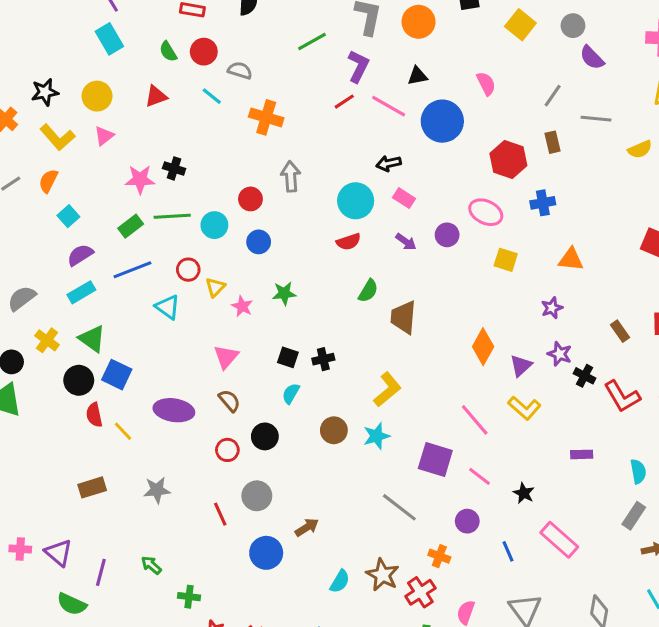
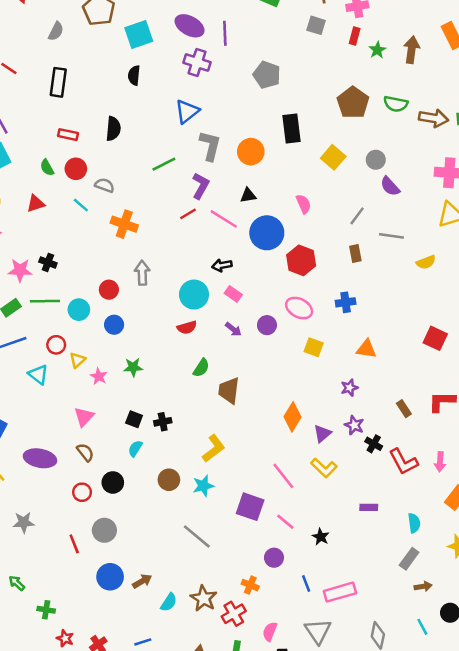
red hexagon: (508, 159) -> (301, 260), moved
gray line: (399, 507) -> (197, 536), moved
brown arrow: (307, 527) -> (142, 581), moved
pink rectangle: (559, 540) -> (340, 592), moved, turned -60

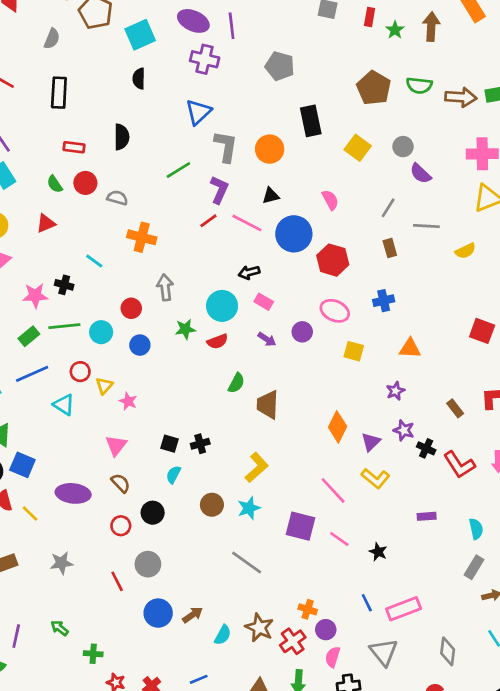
cyan line: (81, 205) -> (94, 261), moved
green star: (133, 367) -> (185, 329), moved
purple circle: (274, 558) -> (326, 630), moved

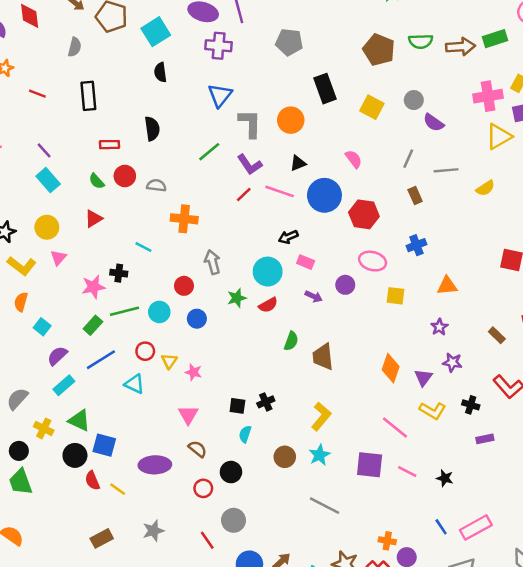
purple L-shape: (219, 190) -> (250, 164), turned 130
black cross: (426, 448) -> (471, 405), moved

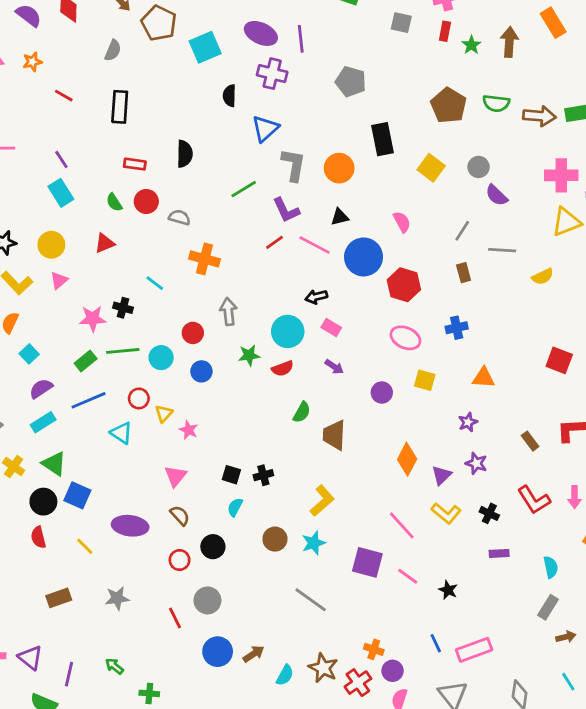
black semicircle: (160, 72) -> (229, 96), moved
purple circle: (345, 285) -> (382, 393), moved
red semicircle: (92, 481) -> (38, 537), moved

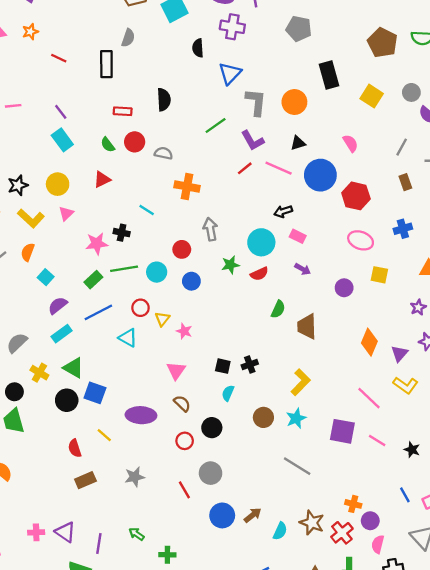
gray semicircle: (113, 50) -> (128, 38), moved
red semicircle: (38, 537) -> (75, 448), moved

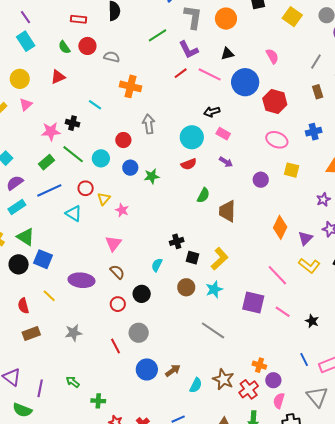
green star: (230, 265) -> (152, 176), moved
green line: (124, 269) -> (73, 154), turned 45
black square: (223, 366) -> (193, 258), moved

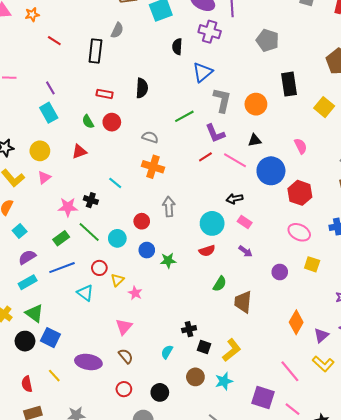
gray semicircle: (112, 57) -> (150, 137), moved
black circle: (142, 294) -> (160, 392), moved

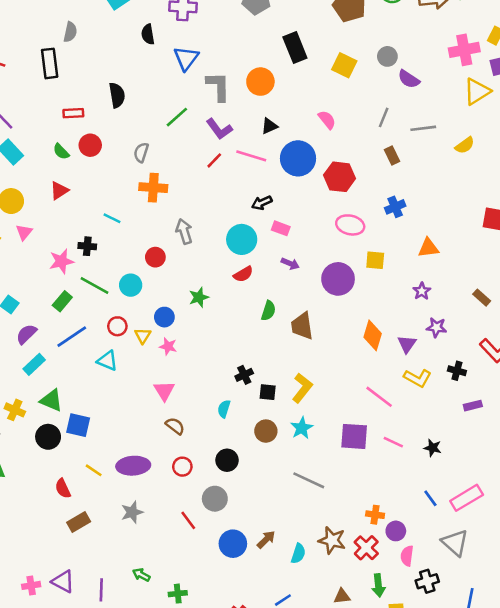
gray semicircle: (150, 137) -> (141, 152), turned -77
blue circle: (147, 250) -> (164, 317), moved
purple circle: (280, 272) -> (338, 279), size x1.6
purple ellipse: (88, 362) -> (133, 466), moved

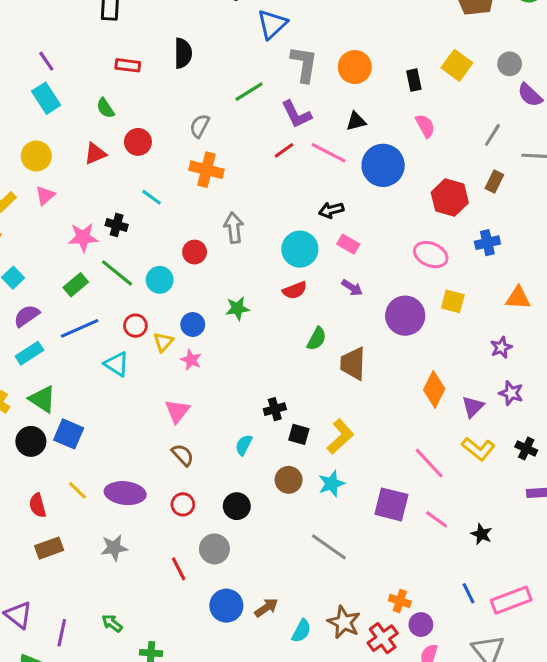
black rectangle: (295, 48) -> (414, 80), moved, size x0.6
red circle: (90, 145) -> (138, 142), moved
brown rectangle: (392, 155) -> (494, 181), turned 42
red hexagon: (340, 177) -> (450, 198), moved

